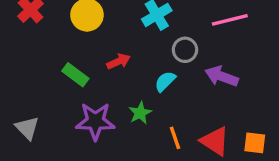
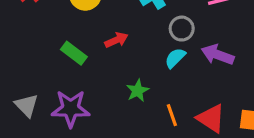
cyan semicircle: (165, 81) -> (175, 58), moved
purple star: (95, 121) -> (71, 109), moved

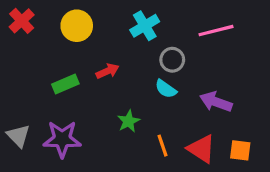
green rectangle: (74, 53) -> (65, 84), turned -60
purple arrow: (218, 55) -> (216, 102), moved
cyan semicircle: (175, 58) -> (166, 89), turned -100

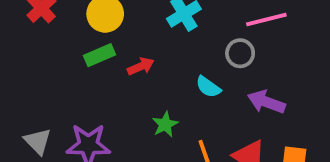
gray circle: (172, 60) -> (240, 53), moved
green rectangle: (65, 84) -> (100, 55), moved

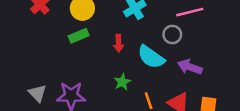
red arrow: (141, 66) -> (119, 43), moved, turned 112
cyan semicircle: (208, 87) -> (151, 57), size x1.6

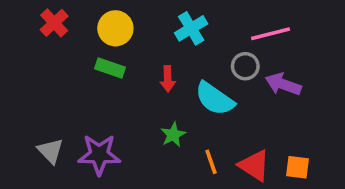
green rectangle: (79, 36) -> (110, 68), turned 42
purple arrow: (190, 67) -> (283, 84), moved

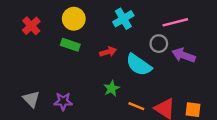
red cross: (54, 23) -> (31, 26), moved
red arrow: (168, 79) -> (108, 52), turned -105
purple star: (99, 155) -> (63, 101), size x0.7
orange line: (211, 162) -> (136, 106), turned -49

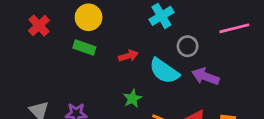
cyan cross: (123, 19) -> (161, 16), moved
pink line: (175, 22) -> (234, 28), moved
purple arrow: (184, 55) -> (205, 76), moved

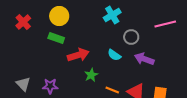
red arrow: (128, 56) -> (78, 55), moved, size x1.5
cyan semicircle: (164, 71) -> (114, 55), size x0.6

